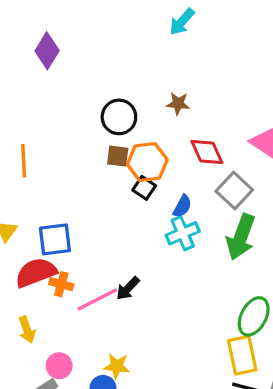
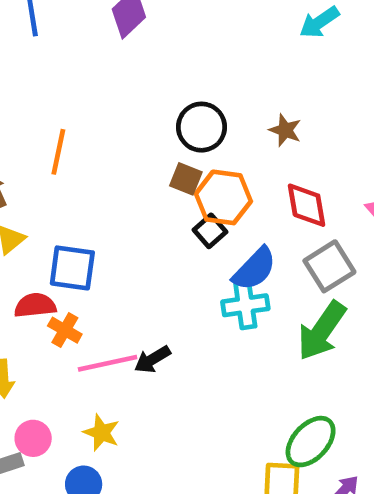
blue semicircle: (182, 206) -> (254, 269), size x1.5
red semicircle: (36, 273) -> (35, 305), size x0.7
yellow star: (117, 366) -> (101, 433), moved

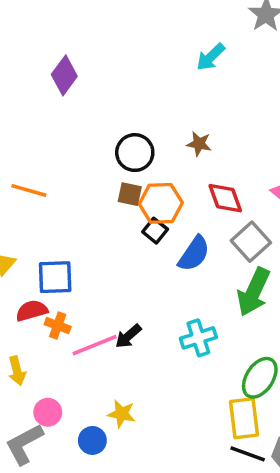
orange line: (58, 152) -> (29, 190), turned -76
cyan cross: (245, 305) -> (198, 338), moved
yellow star: (101, 433) -> (122, 414), moved

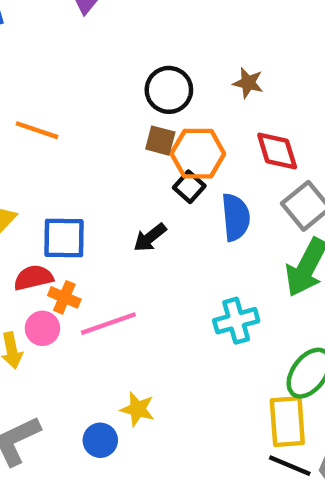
blue semicircle: (194, 254) -> (236, 217), turned -42
black arrow: (128, 336) -> (150, 237), moved
pink circle: (48, 412) -> (42, 328), moved

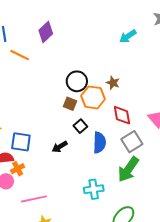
orange line: (37, 130) -> (20, 55), moved
orange hexagon: (198, 154) -> (93, 97), moved
orange cross: (64, 297) -> (18, 169), turned 32
pink line: (108, 324) -> (34, 199), moved

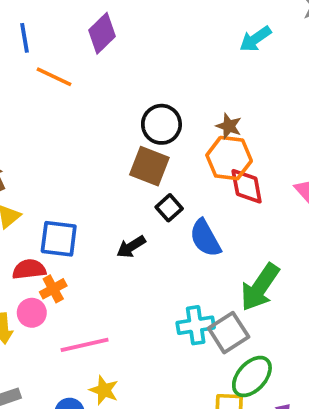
orange hexagon: (93, 97) -> (229, 158), moved
brown square: (70, 104) -> (149, 166), size x1.5
gray square: (132, 142) -> (229, 333), moved
blue semicircle: (99, 143) -> (205, 238), turned 150

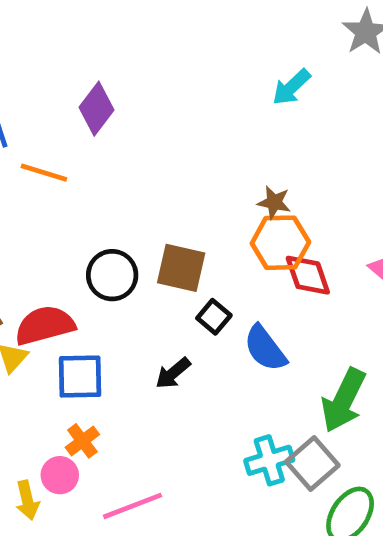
black circle: (161, 124) -> (112, 275), moved
red semicircle: (29, 269) -> (45, 325), moved, size x1.4

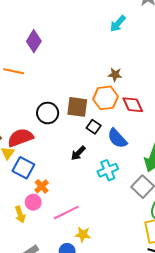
orange hexagon: (280, 243) -> (106, 98), moved
blue square: (80, 377) -> (23, 168), moved, turned 35
cyan cross: (269, 460) -> (108, 170), moved

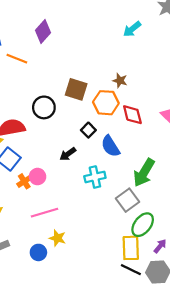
brown square: (77, 107) -> (76, 89), moved
pink circle: (33, 202) -> (38, 177), moved

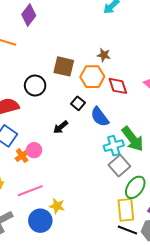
green arrow: (144, 173) -> (133, 139), turned -64
cyan cross: (95, 177) -> (114, 146), moved
pink line: (45, 213) -> (30, 191), moved
blue circle: (38, 252) -> (40, 221), size x1.5

